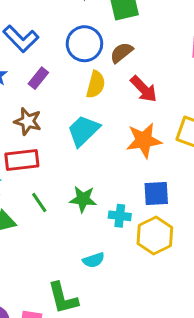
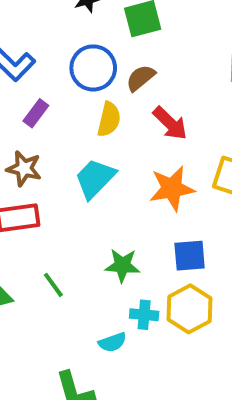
green star: (83, 199) -> (122, 265), moved
green line: (39, 203) -> (53, 285), moved
cyan cross: (120, 216) -> (144, 315), moved

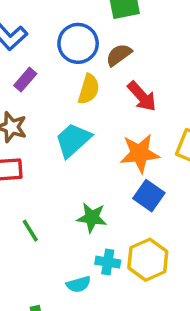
blue square: (190, 256) -> (149, 196), moved, turned 36

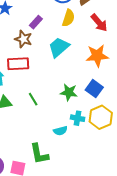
purple rectangle: (25, 80) -> (36, 22), moved
blue square: (149, 196) -> (94, 89), moved

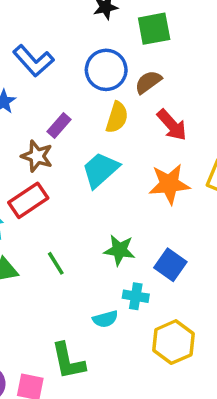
red rectangle: (18, 64) -> (28, 200), turned -30
blue square: (94, 89) -> (170, 265), moved
yellow hexagon: (101, 117) -> (174, 342), moved

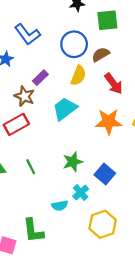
green star: (119, 250) -> (73, 162), turned -30
cyan cross: (136, 296) -> (81, 192), turned 35

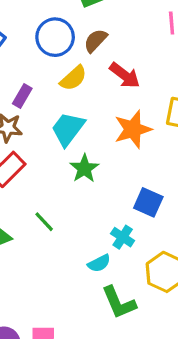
yellow semicircle: (78, 76) -> (73, 78), turned 42
green star: (73, 162) -> (84, 168), moved
green L-shape: (33, 231) -> (119, 303), moved

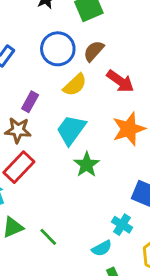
green line: (44, 222) -> (48, 237), moved

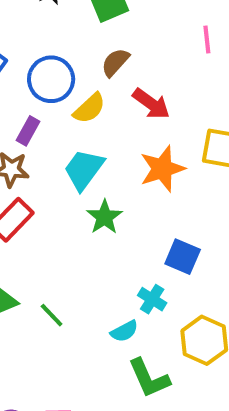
blue circle: (58, 49) -> (51, 79), moved

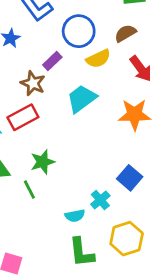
green star: (104, 217) -> (43, 162), moved

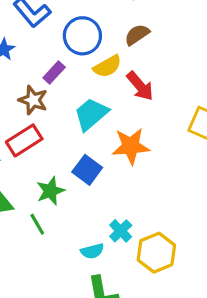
red arrow: (141, 69) -> (140, 86), moved
orange star: (135, 115) -> (131, 146), moved
blue square: (130, 178) -> (87, 170), moved
yellow hexagon: (127, 239) -> (156, 253), moved

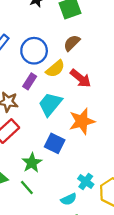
purple rectangle: (54, 73) -> (30, 81), moved

